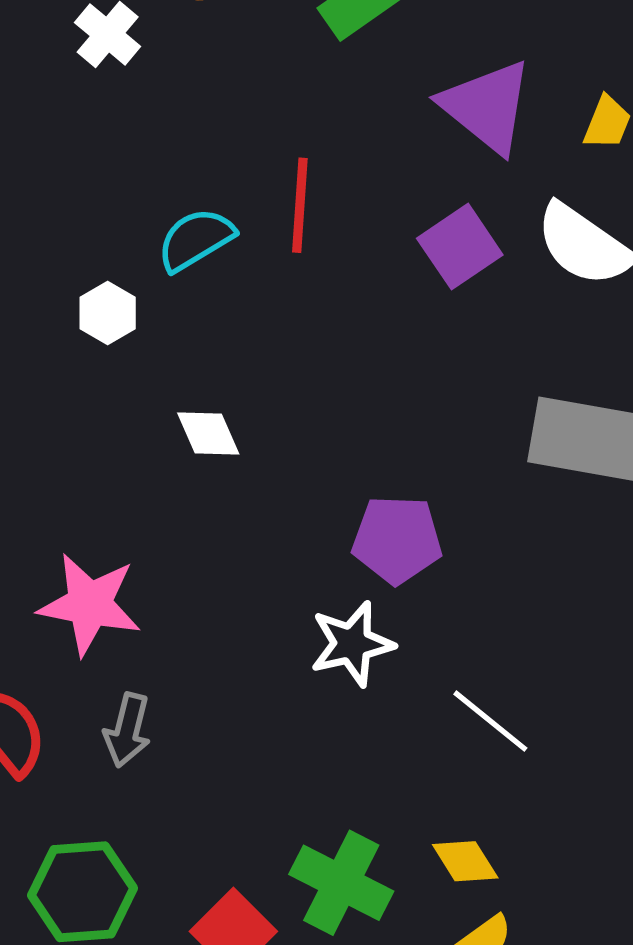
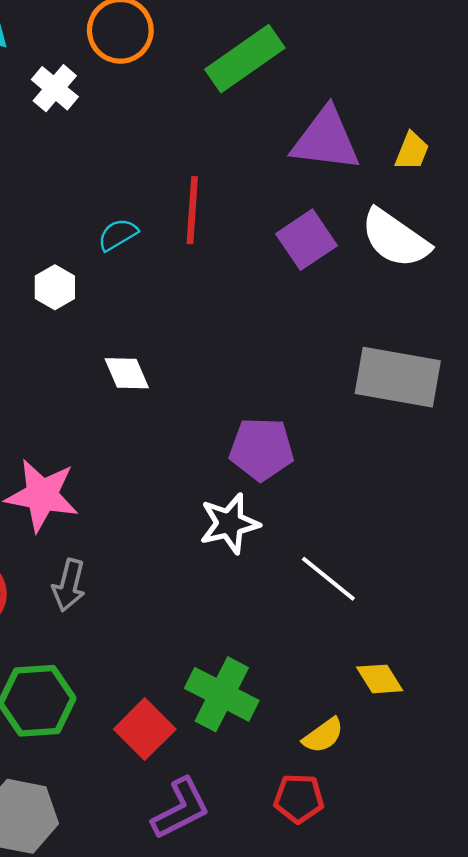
purple triangle: (487, 106) -> (326, 140), turned -32
cyan semicircle: (196, 239) -> (118, 235), size x0.7
yellow diamond: (465, 861) -> (380, 679), moved

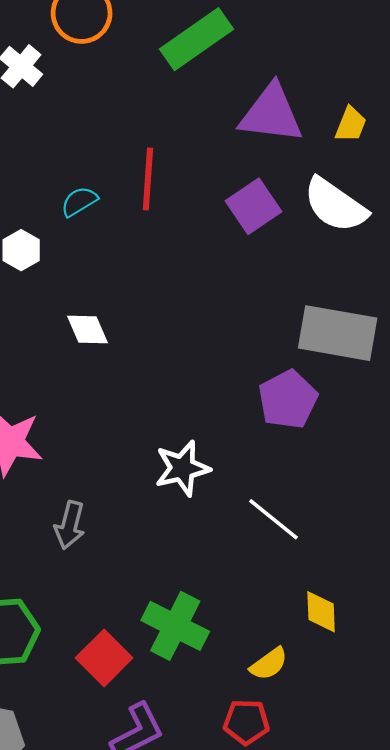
purple pentagon: (262, 449) -> (288, 399), moved, turned -30
gray arrow: (69, 585) -> (70, 525), moved
yellow diamond: (380, 679) -> (321, 612), turned 30

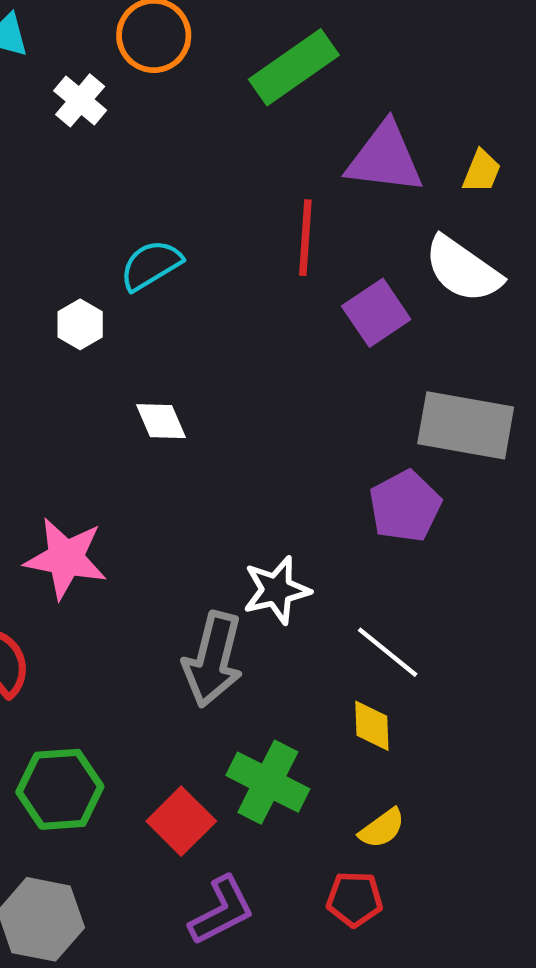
red line: (148, 179) -> (305, 238), moved
cyan semicircle: (79, 202) -> (151, 265), size x1.4
purple square: (253, 206) -> (376, 313), moved
gray arrow: (70, 525) -> (213, 659), moved, size x1.6
yellow diamond: (321, 612) -> (372, 726), moved

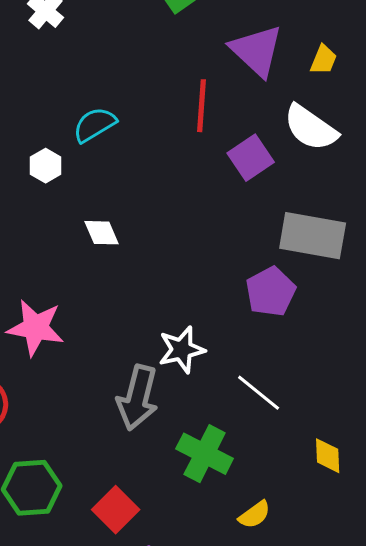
purple triangle: (385, 158) -> (257, 51), turned 36
yellow diamond: (372, 726) -> (328, 456), moved
green cross: (268, 782) -> (205, 454), moved

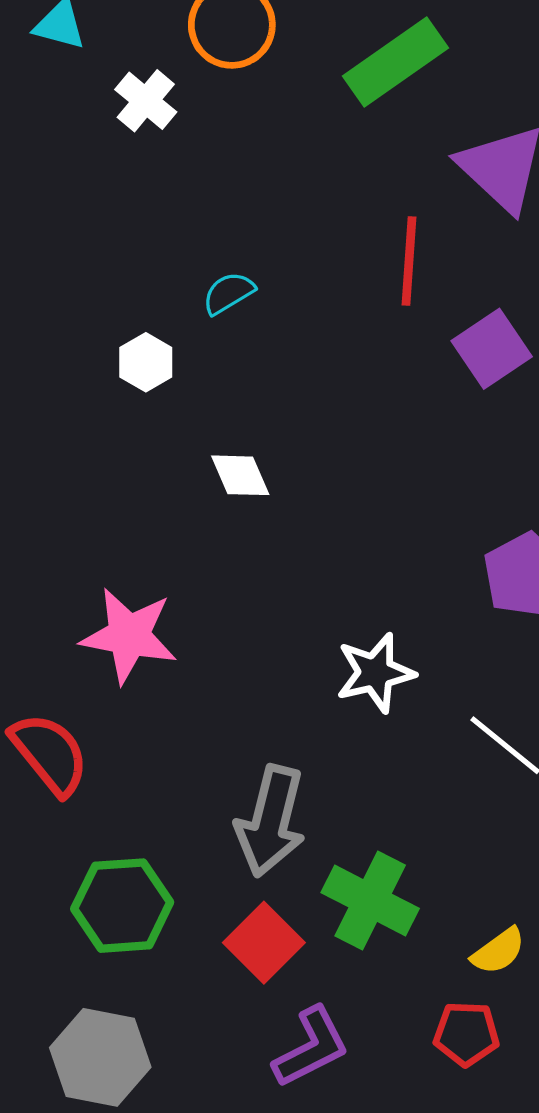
cyan semicircle: (95, 125) -> (228, 293), size x0.7
gray arrow: (138, 398) -> (271, 821), moved
green cross: (205, 454) -> (370, 900), moved

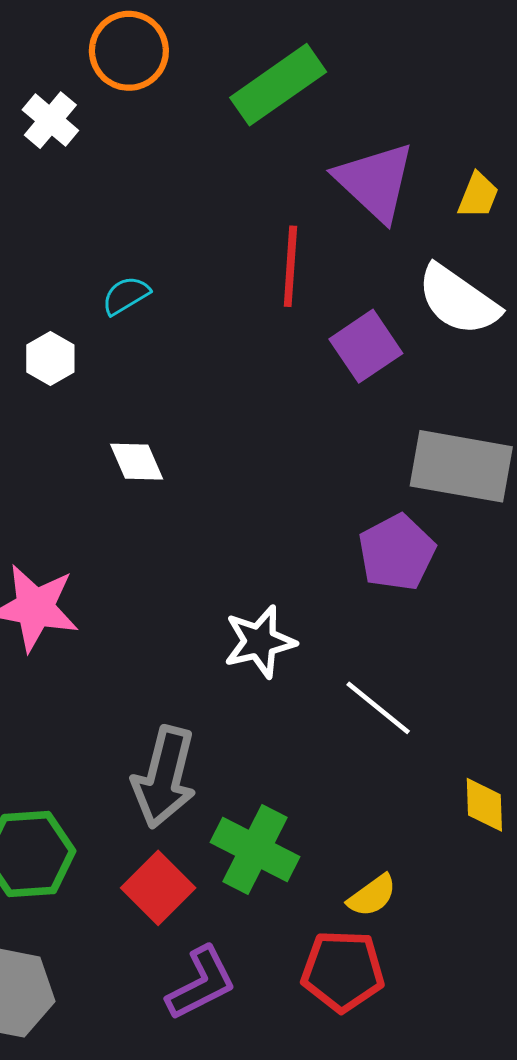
red pentagon: (466, 1034) -> (343, 971), size x1.4

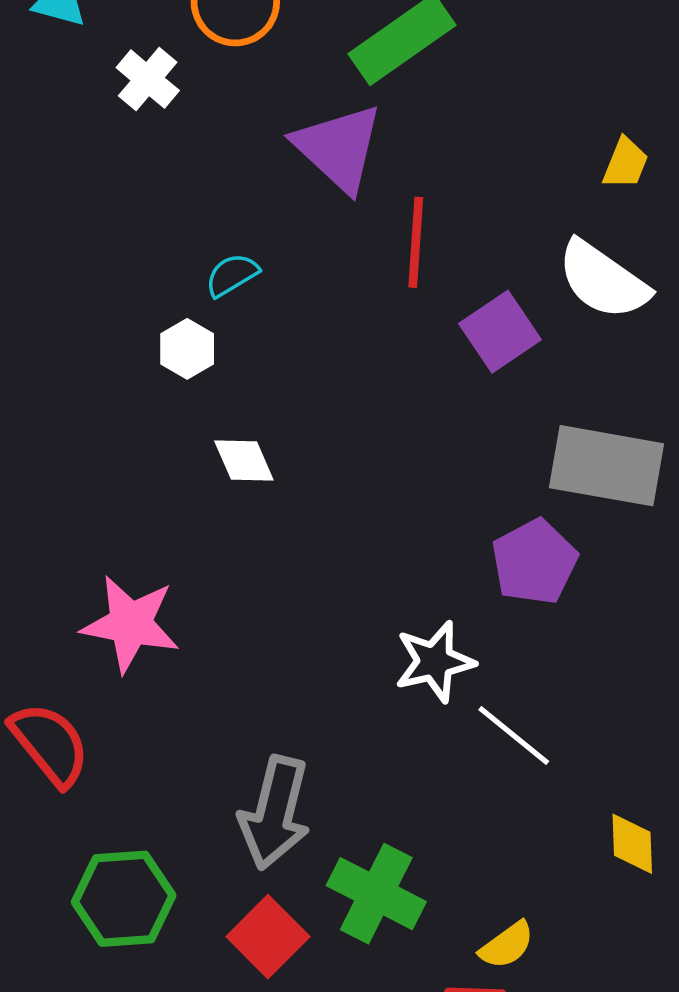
purple triangle: (375, 182) -> (338, 148), moved
white hexagon: (50, 359) -> (187, 349), moved
white star: (260, 642) -> (435, 662), moved

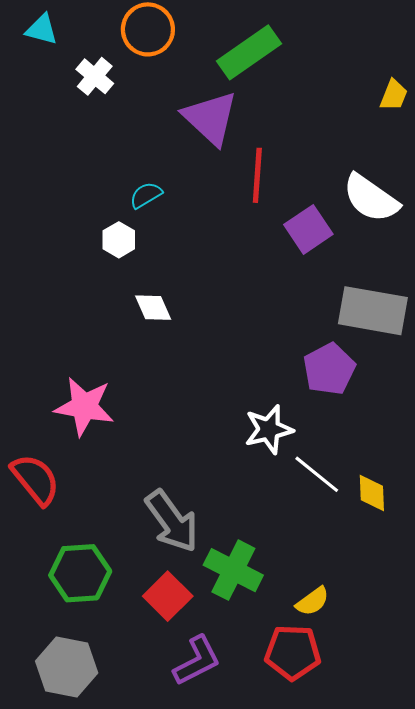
yellow trapezoid: (625, 163) -> (394, 95), moved
gray arrow: (275, 813) -> (172, 521), turned -50
yellow diamond: (632, 844) -> (372, 493), moved

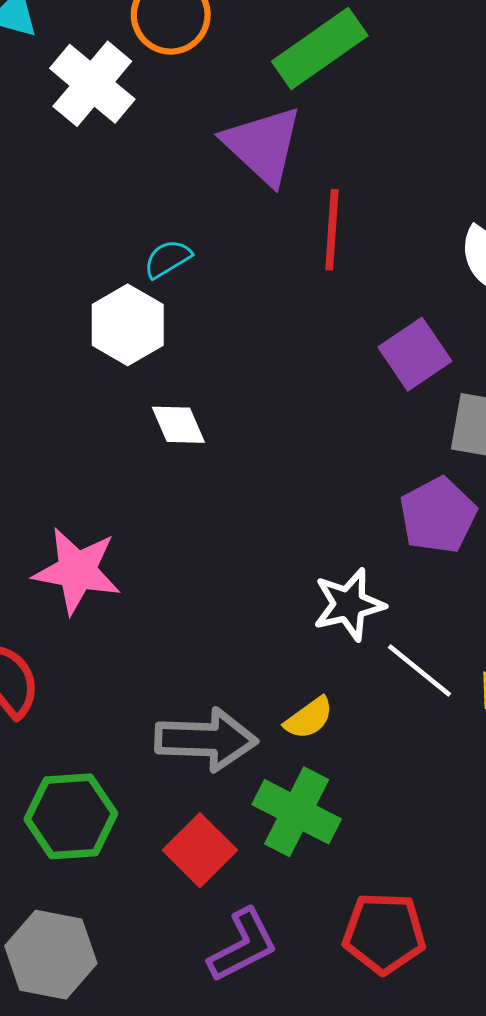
white cross: (95, 76) -> (92, 84), size x1.5
purple square: (308, 229) -> (415, 354), moved
white hexagon: (119, 240) -> (128, 325), size x1.5
gray arrow: (172, 521) -> (206, 740), turned -52
yellow semicircle: (313, 601) -> (309, 718), moved

